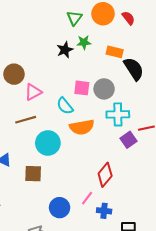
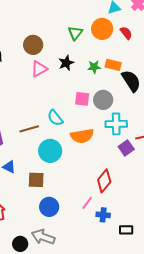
green star: (84, 42) -> (94, 67), moved
brown circle: (14, 74) -> (33, 45), moved
pink triangle: (33, 92) -> (39, 69), moved
cyan semicircle: (65, 106) -> (55, 118), moved
blue circle: (60, 208) -> (49, 207), moved

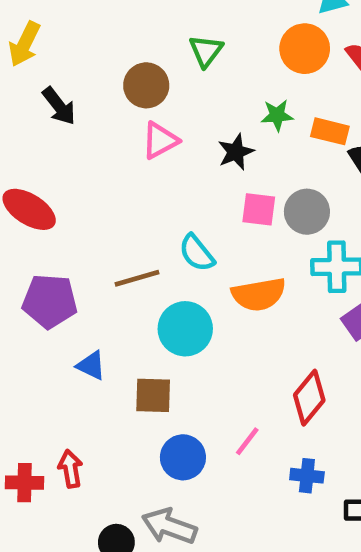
green triangle: (75, 33) -> (206, 51), moved
black star: (66, 63) -> (236, 152), moved
green star: (94, 67) -> (277, 115), moved
pink line: (87, 203) -> (247, 441), moved

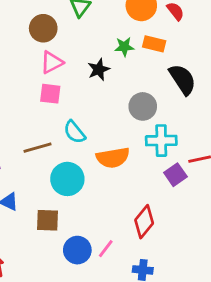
orange rectangle: (330, 131) -> (154, 44), moved
pink square: (259, 209) -> (50, 94), moved
blue circle: (183, 457) -> (77, 250), moved

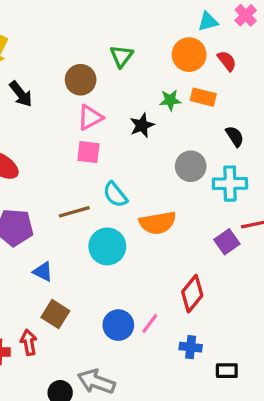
black semicircle: (183, 79) -> (235, 136), size x0.6
cyan cross: (161, 141) -> (230, 184), moved
brown square: (47, 220) -> (55, 314), moved, turned 30

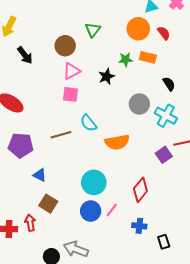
cyan cross: (230, 184) -> (166, 116), turned 30
cyan circle: (107, 246) -> (94, 182), moved
black rectangle: (227, 371) -> (164, 242), turned 72

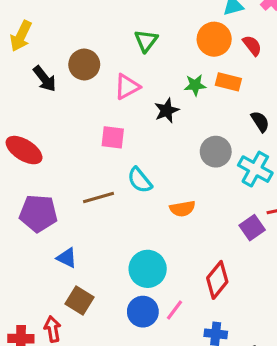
brown circle: (65, 46) -> (84, 65), moved
pink triangle: (72, 71) -> (127, 87), moved
orange semicircle: (117, 142) -> (182, 209), size x0.7

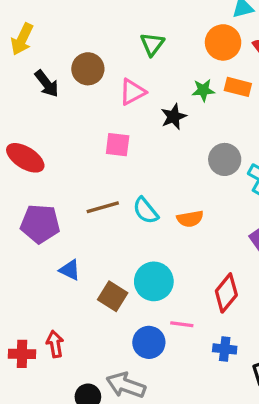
cyan semicircle: (140, 180) -> (146, 211), moved
brown square: (79, 301) -> (113, 296), moved
pink line: (175, 310) -> (182, 324), turned 60
blue circle: (143, 312) -> (149, 342), moved

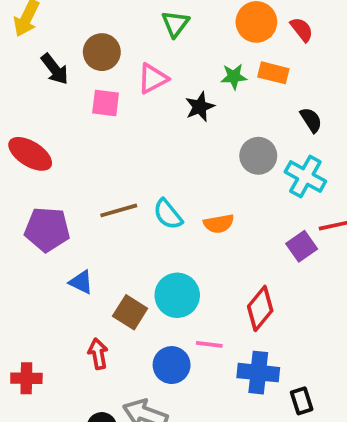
pink square: (118, 145) -> (106, 103), moved
red arrow: (55, 344) -> (98, 354), moved
blue cross: (225, 349) -> (258, 373), size x1.5

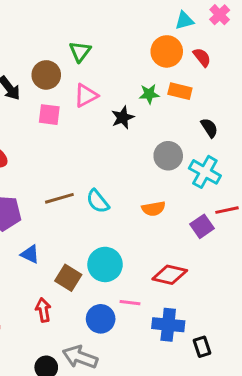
green triangle: (175, 24) -> (80, 51), moved
orange semicircle: (219, 224) -> (154, 209), moved
red diamond: (260, 308) -> (170, 275), turned 64

